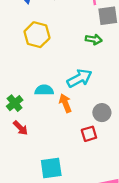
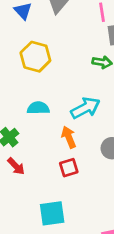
cyan semicircle: (44, 90) -> (38, 108), moved
red square: (89, 134) -> (69, 168), moved

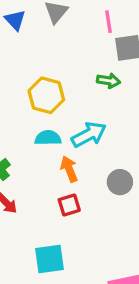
yellow hexagon: (35, 57) -> (46, 95), moved
cyan semicircle: (38, 108) -> (48, 138), moved

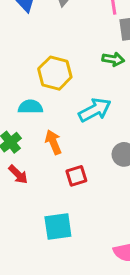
cyan semicircle: (48, 138) -> (30, 107), moved
orange arrow: (69, 169) -> (53, 142), moved

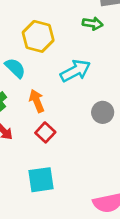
cyan semicircle: (30, 107) -> (15, 68), turned 45
red square: (76, 176) -> (45, 132), moved, turned -30

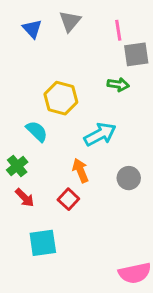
orange arrow: (37, 101) -> (80, 171), moved
cyan square: (41, 180) -> (43, 243), moved

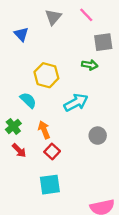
blue triangle: (32, 29) -> (21, 34), moved
pink line: (118, 30) -> (86, 15), moved, turned -35
orange arrow: (80, 171) -> (44, 130), moved
cyan square: (43, 243) -> (50, 185), moved

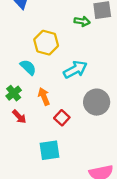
green arrow: (90, 65) -> (82, 21), moved
gray circle: (98, 136) -> (97, 102), size x1.5
red square: (52, 151) -> (62, 118), moved

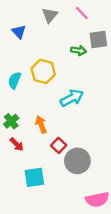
cyan semicircle: (28, 67) -> (14, 80), moved, turned -112
gray circle: (97, 102) -> (77, 161), moved
cyan square: (49, 150) -> (34, 177), moved

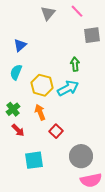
blue triangle: (19, 32) -> (20, 45), moved, turned 32
green arrow: (79, 50) -> (75, 64), moved, turned -104
yellow hexagon: (43, 71) -> (42, 85), moved
gray circle: (77, 161) -> (81, 156), moved

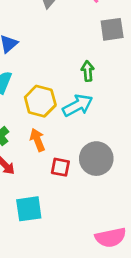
red square: (56, 131) -> (60, 167), turned -32
gray circle: (81, 156) -> (96, 159), moved

